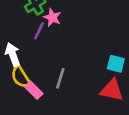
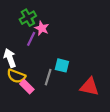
cyan square: (116, 64) -> (62, 65), moved
yellow semicircle: (21, 77) -> (16, 76), turned -36

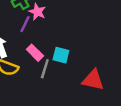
pink rectangle: (27, 87) -> (35, 53), moved

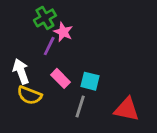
gray line: (45, 69) -> (80, 107), moved

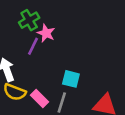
pink rectangle: (60, 78) -> (40, 99), moved

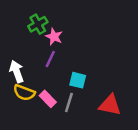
purple line: (33, 46) -> (50, 59), moved

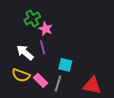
purple line: (50, 59) -> (43, 47), turned -40
white arrow: (17, 71) -> (25, 53), moved, turned -30

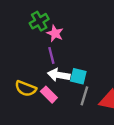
white arrow: (25, 53) -> (59, 75), moved, turned -30
gray line: (58, 83) -> (84, 96), moved

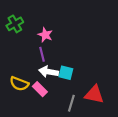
green cross: (39, 21) -> (15, 24), moved
gray line: (84, 96) -> (71, 103), moved

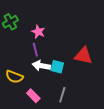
pink rectangle: (40, 89) -> (33, 96), moved
red triangle: (94, 94) -> (83, 56), moved

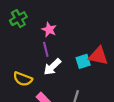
white arrow: (41, 66) -> (52, 67), turned -54
cyan square: (57, 67) -> (83, 61), moved, turned -32

